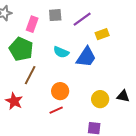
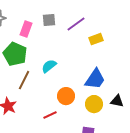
cyan semicircle: (61, 52) -> (49, 66), moved, turned 119
blue trapezoid: (86, 57) -> (95, 79), moved
orange circle: (60, 91) -> (66, 96), moved

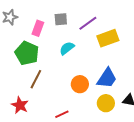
yellow rectangle: (96, 39) -> (108, 38), size x1.5
cyan semicircle: (49, 66) -> (67, 48), moved
orange circle: (66, 96) -> (80, 84), moved

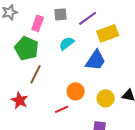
blue trapezoid: (107, 78) -> (96, 60), moved
orange circle: (80, 84) -> (76, 91), moved

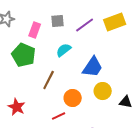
yellow rectangle: (108, 33) -> (115, 22), moved
brown line: (36, 74) -> (49, 80), moved
yellow circle: (106, 98) -> (103, 91), moved

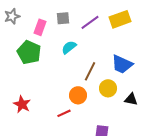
blue trapezoid: (93, 67) -> (122, 64), moved, turned 80
brown line: (49, 80) -> (90, 71), moved

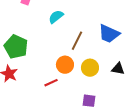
green pentagon: (29, 52) -> (16, 47), moved
yellow circle: (108, 88) -> (90, 68), moved

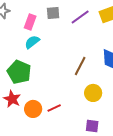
cyan semicircle: (56, 17) -> (32, 42), moved
orange circle: (65, 65) -> (33, 109), moved

